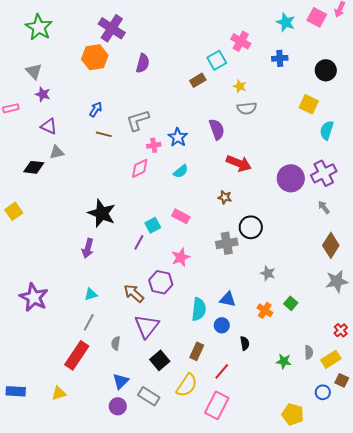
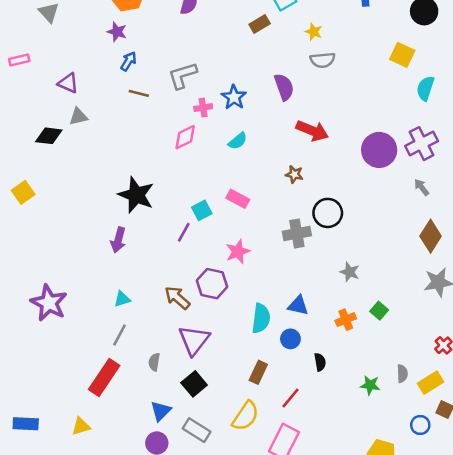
purple star: (43, 94) -> (117, 32), moved
orange cross: (265, 310) -> (346, 320), turned 35
black square: (160, 360) -> (194, 384), moved

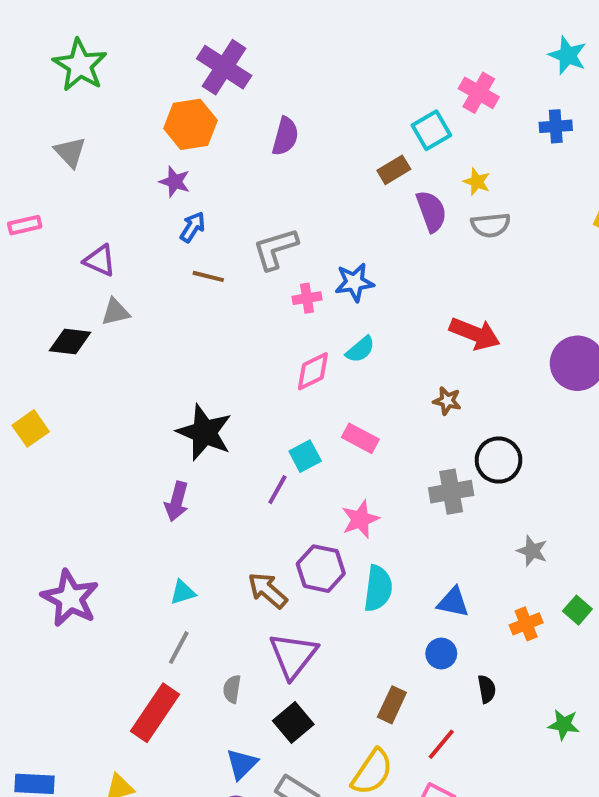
purple semicircle: (284, 87) -> (431, 211), moved
blue star: (234, 97) -> (354, 282), turned 30
pink diamond: (185, 137) -> (313, 371), moved
cyan semicircle: (261, 318) -> (378, 588), moved

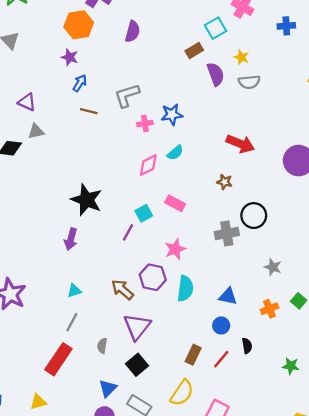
red line: (441, 744) -> (221, 359), moved

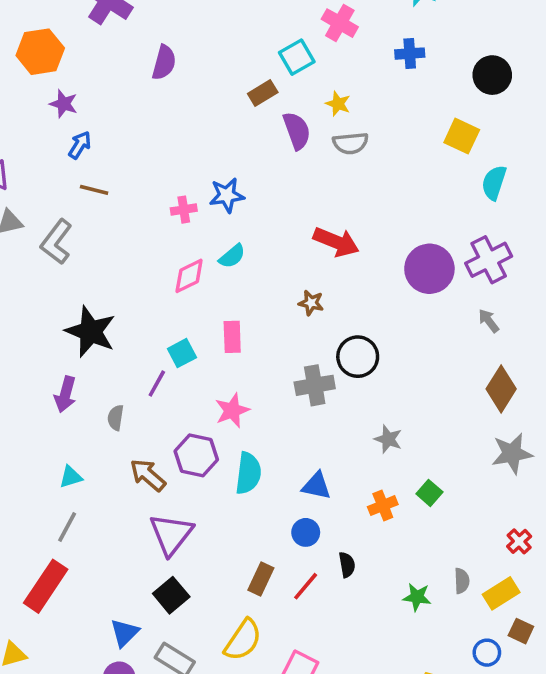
orange hexagon: (79, 25) -> (40, 52), moved
gray L-shape: (127, 95) -> (56, 242), moved, turned -36
pink rectangle: (175, 203) -> (232, 337), turned 60
gray semicircle: (102, 346) -> (116, 418), moved

